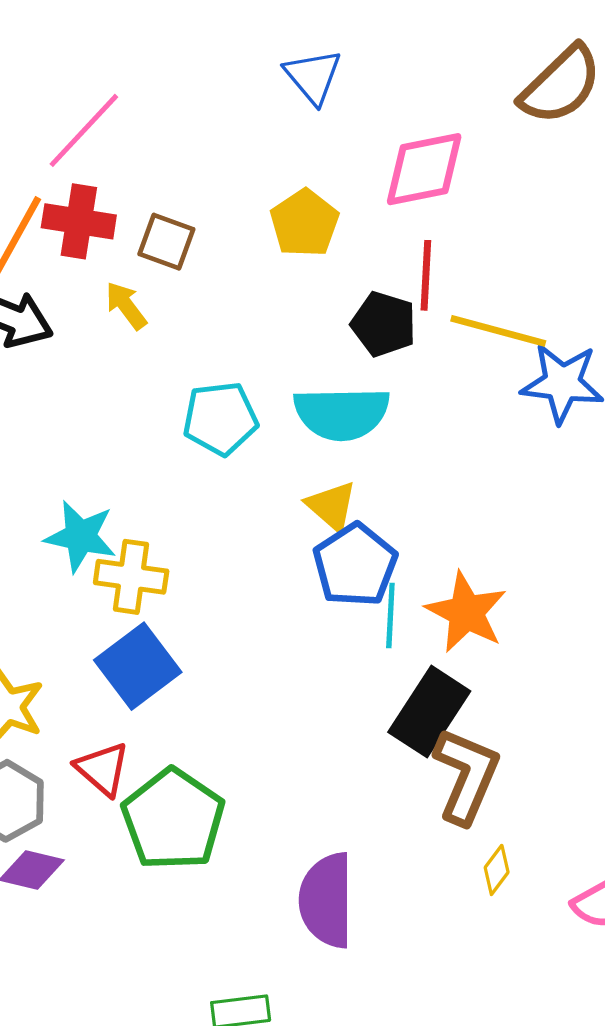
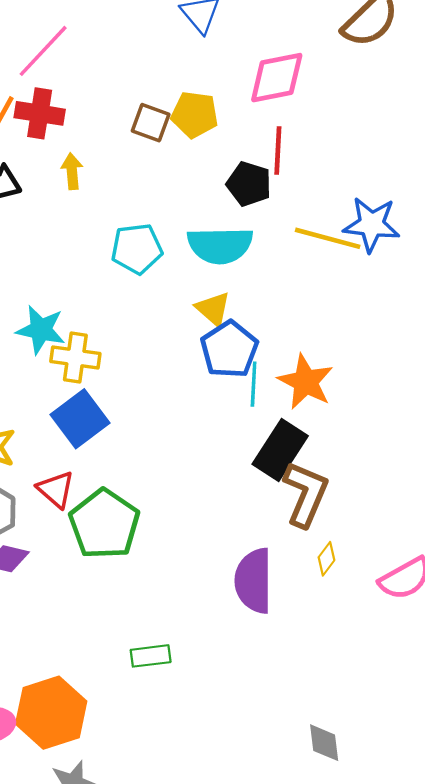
yellow pentagon: (305, 223) -> (195, 115), turned -30
brown square: (166, 242) -> (151, 123), moved
yellow arrow: (126, 306) -> (72, 171), turned 32
yellow line: (498, 331) -> (328, 238), moved
purple semicircle: (326, 900) -> (254, 581), moved

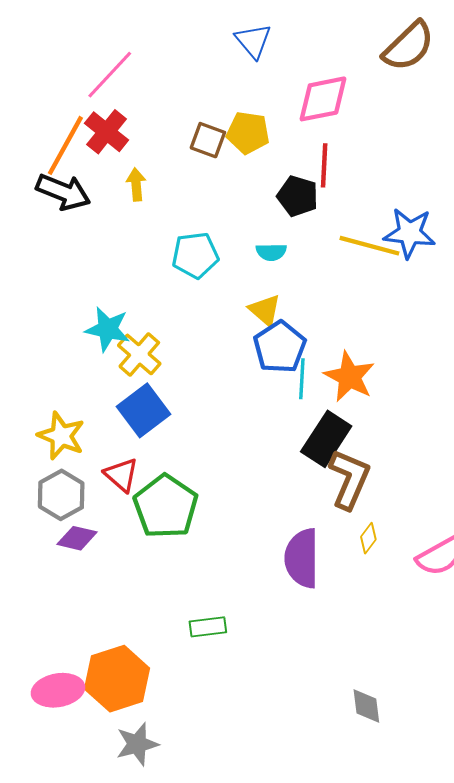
red cross: (40, 113) -> (107, 132), turned 30
cyan semicircle: (220, 245) -> (271, 252), size x0.5
yellow cross: (75, 357) -> (139, 354), turned 33

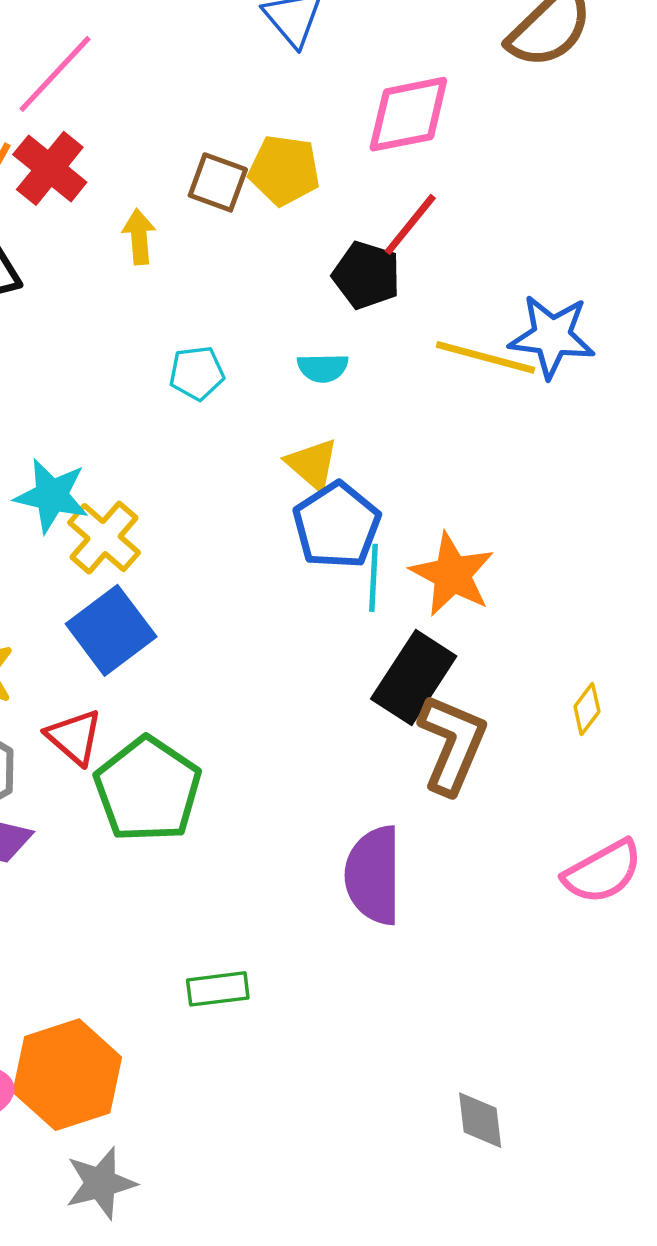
red line: (324, 165) -> (410, 224), turned 36
yellow arrow: (136, 184) -> (139, 237), moved
cyan pentagon: (195, 255) -> (197, 373), size x0.7
yellow diamond: (368, 538) -> (587, 709), moved

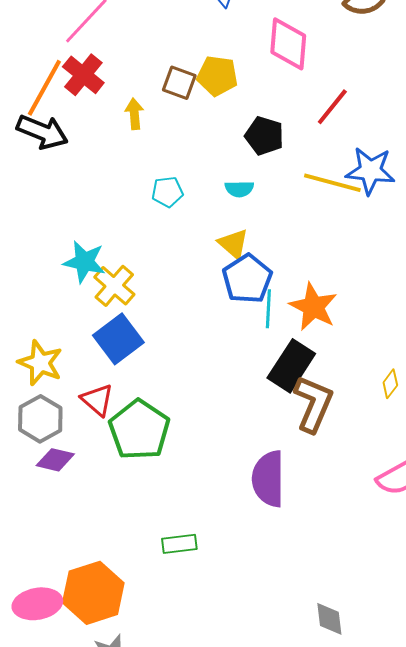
pink diamond: (408, 114) -> (288, 44), turned -74
red line: (410, 224) -> (332, 107), moved

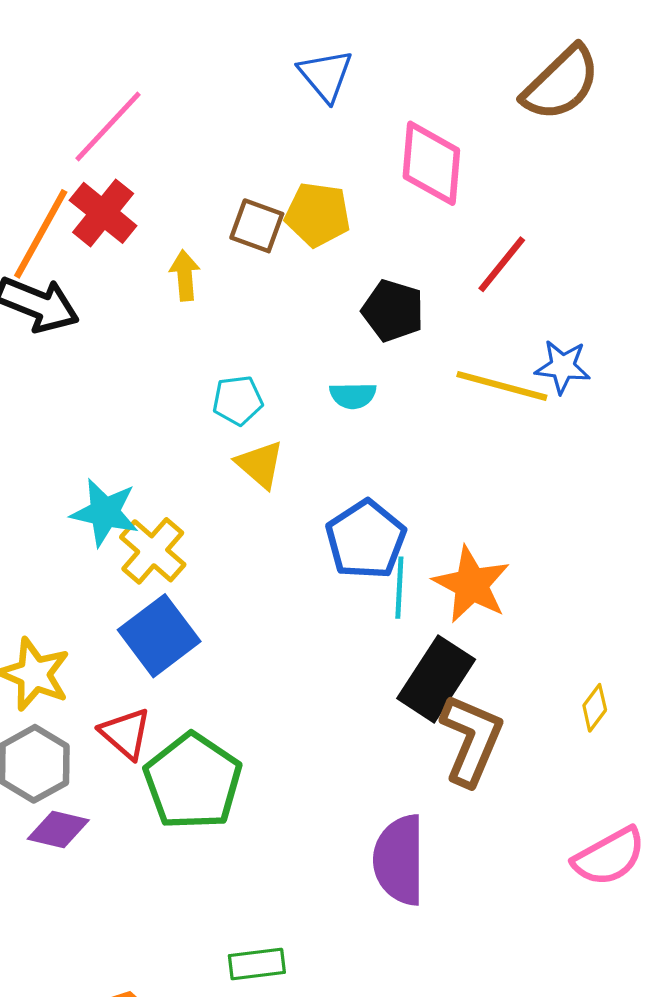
blue star: (370, 171) -> (563, 367), size x0.7
yellow triangle: (233, 244) -> (260, 464), moved

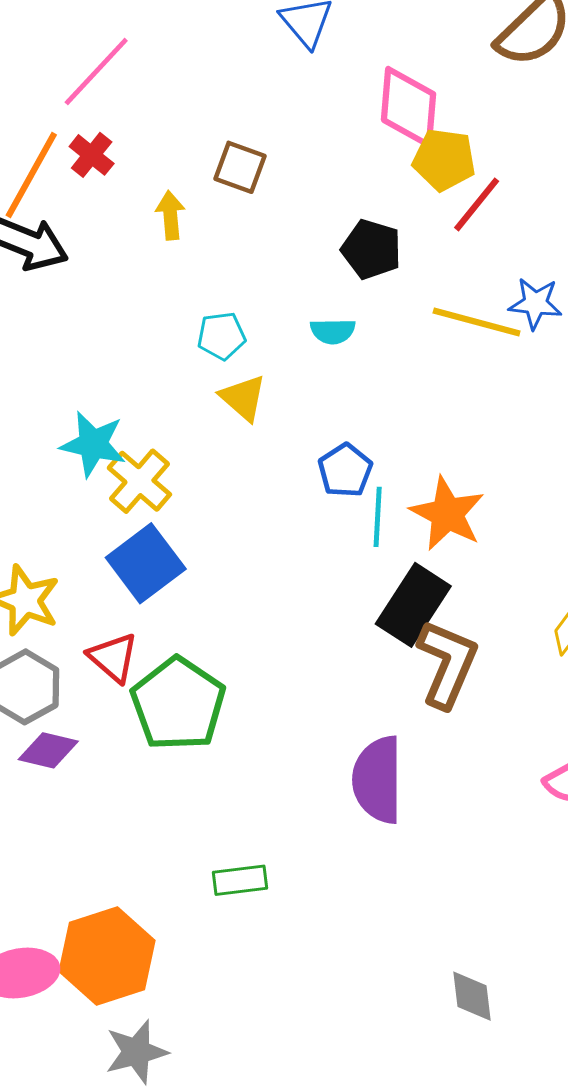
red cross: (103, 213) -> (92, 155), size x0.7
yellow pentagon: (318, 215) -> (444, 160), moved
blue pentagon: (366, 540) -> (345, 470), size x0.7

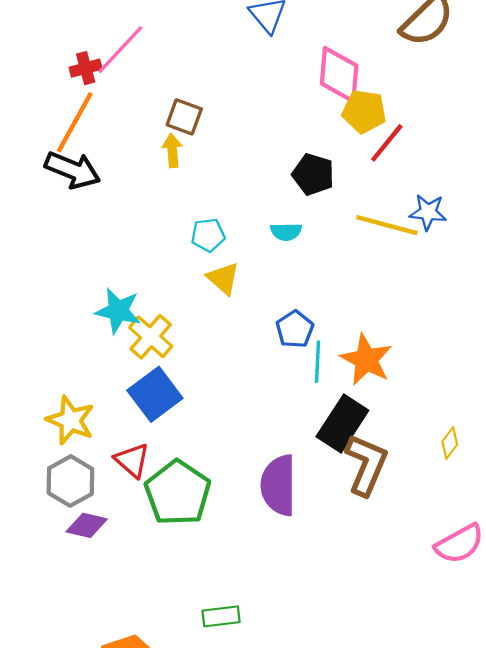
red cross: (92, 155) -> (86, 68), moved, turned 36
brown square: (240, 167) -> (184, 117), moved
purple semicircle: (378, 780) -> (278, 485), moved

